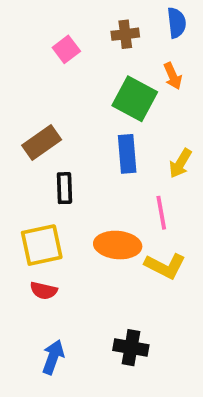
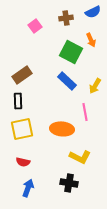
blue semicircle: (177, 23) -> (93, 12), turned 70
blue rectangle: (127, 154) -> (67, 81), turned -42
black rectangle: (64, 188) -> (18, 101), moved
yellow L-shape: (165, 266) -> (80, 157), moved
red semicircle: (44, 291) -> (23, 162), moved

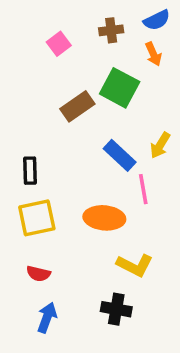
orange arrow: (91, 40) -> (153, 54), moved
brown rectangle: (22, 75) -> (77, 106), moved
blue rectangle: (67, 81) -> (120, 155), moved

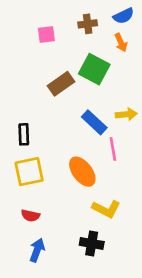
pink square: (59, 44) -> (46, 35), turned 30
yellow arrow: (160, 145) -> (126, 114), turned -126
orange ellipse: (104, 218) -> (82, 172), turned 48

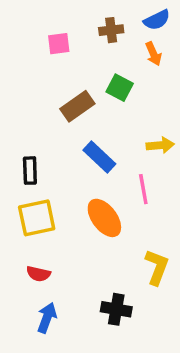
green square: (94, 69) -> (120, 88), size x0.7
blue rectangle: (94, 122) -> (99, 157), moved
yellow L-shape: (106, 209) -> (157, 267), moved, turned -96

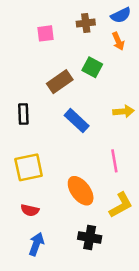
black rectangle: (30, 171) -> (23, 114), moved
pink line: (143, 189) -> (114, 161), moved
orange ellipse: (104, 218) -> (81, 191), moved
yellow L-shape: (157, 267) -> (121, 205), turned 40

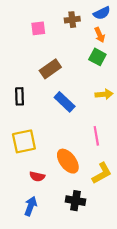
green square: (92, 67) -> (97, 57), moved
red semicircle: (30, 210) -> (37, 176), moved

